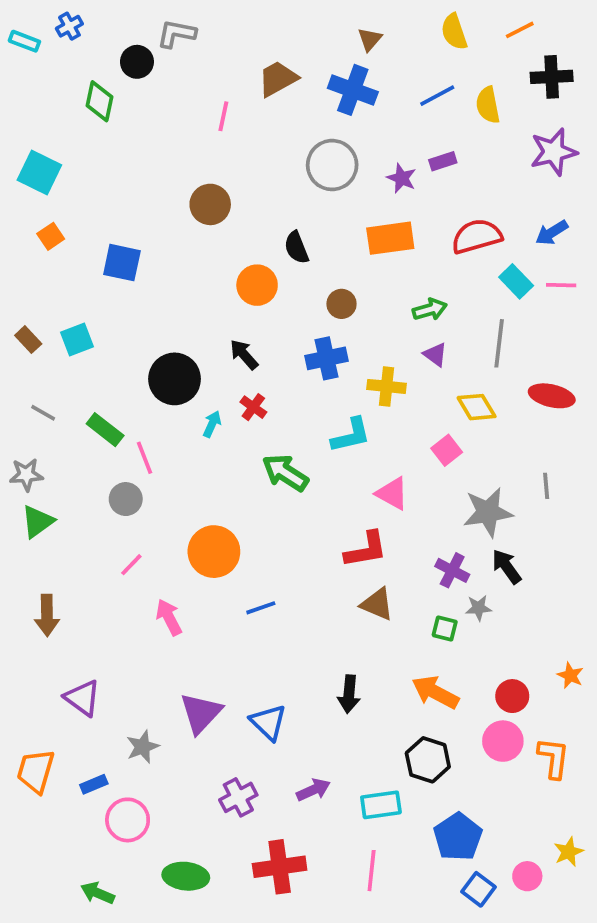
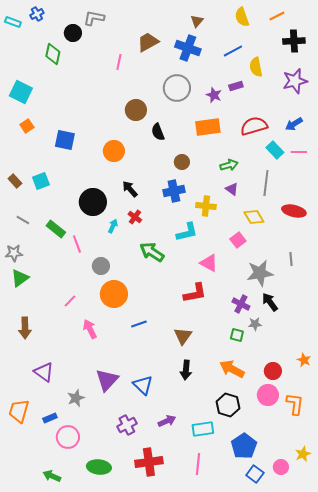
yellow semicircle: (488, 105) -> (256, 67), moved
brown circle: (210, 204) -> (136, 110), moved
orange circle: (257, 285) -> (114, 151), moved
gray circle: (126, 499) -> (101, 266), moved
brown triangle: (377, 604) -> (183, 336), moved, turned 42

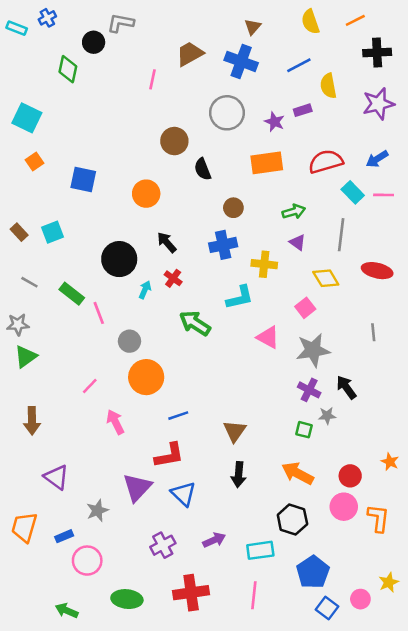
gray star: (260, 273) -> (313, 350), moved
red L-shape: (195, 293) -> (169, 455), moved

